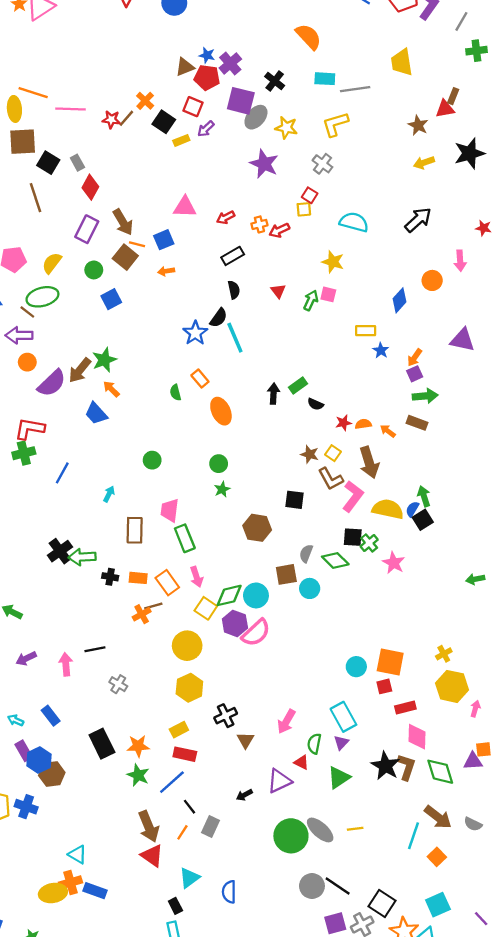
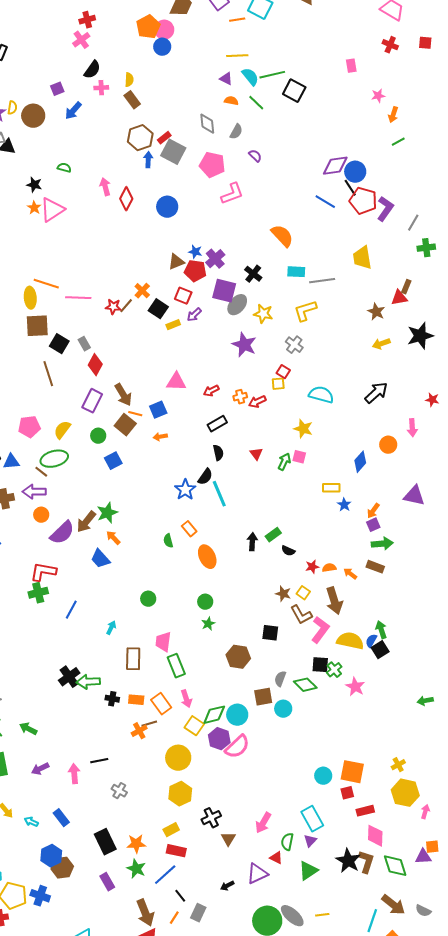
purple rectangle: (24, 751) -> (107, 882), moved

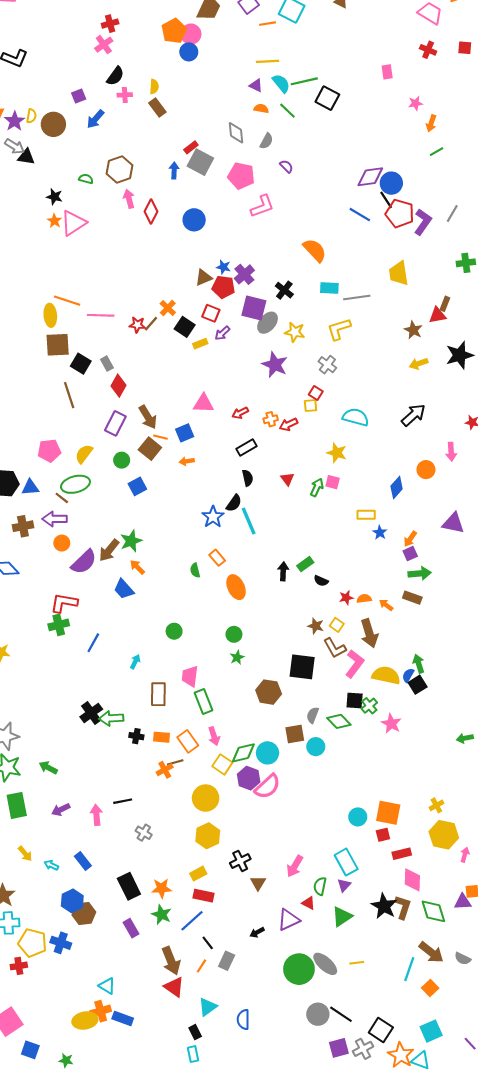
brown hexagon: (140, 138) -> (120, 169), moved
gray line: (413, 223) -> (452, 214), moved
black square: (270, 633) -> (302, 667), size x1.5

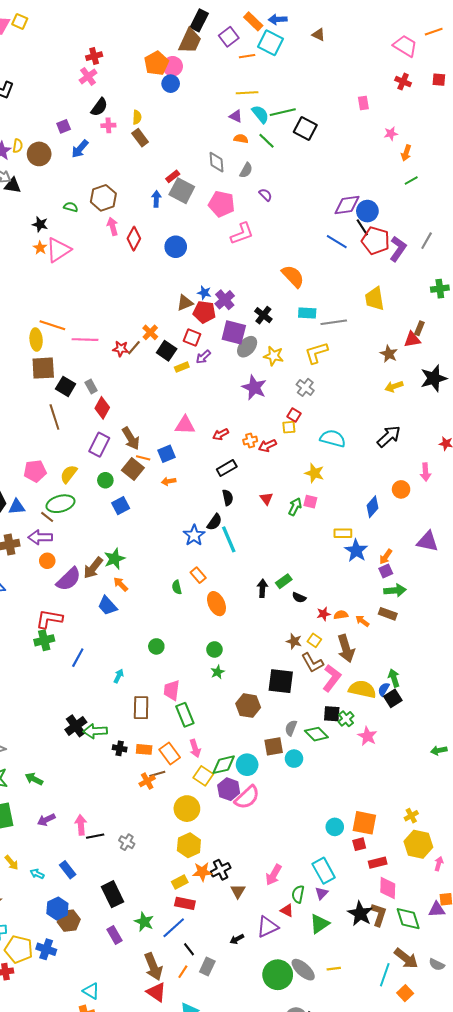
blue star: (380, 533) -> (356, 551), size x1.6
black line: (123, 801) -> (95, 836), moved
orange star: (162, 888) -> (202, 872), moved

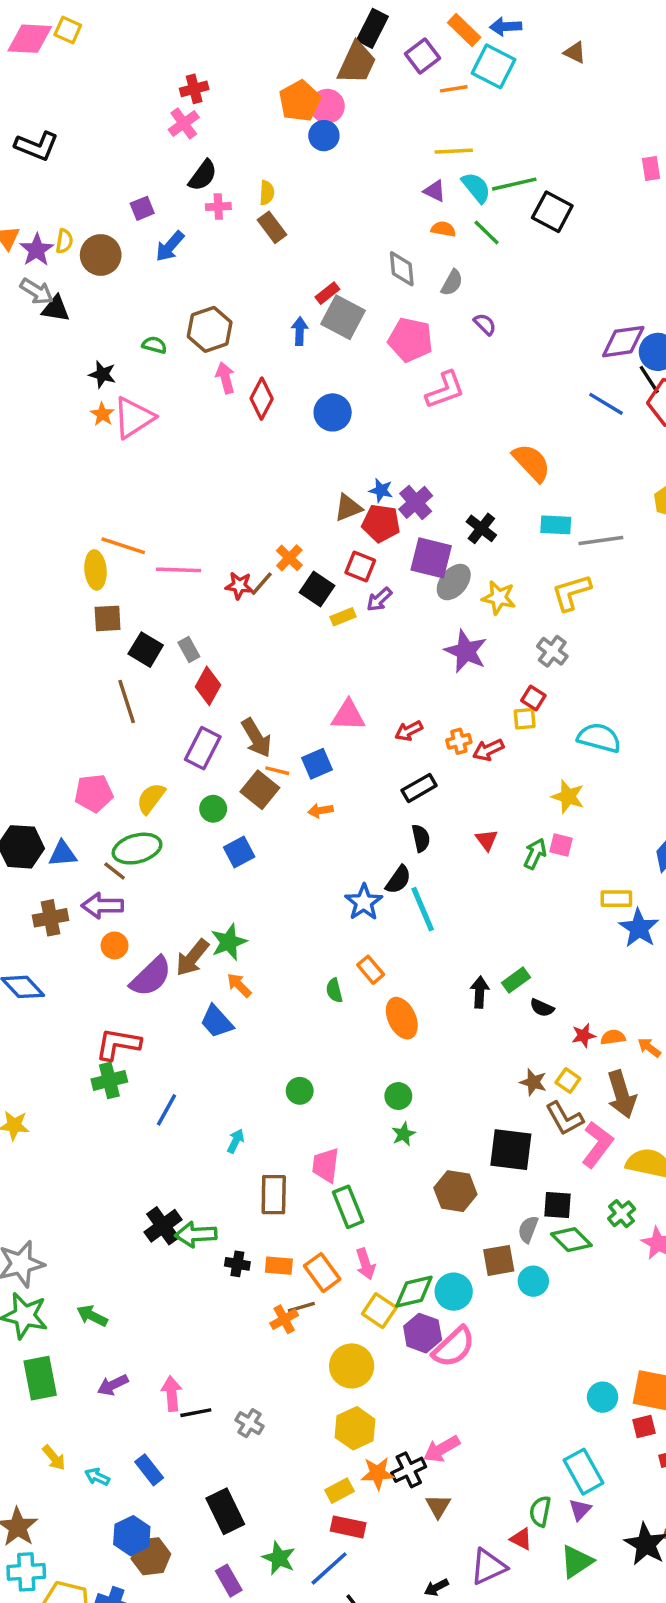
brown square: (43, 368) -> (108, 618), size x0.7
black square: (332, 714) -> (558, 1205), moved
pink arrow: (274, 875) -> (442, 1449), moved, turned 30

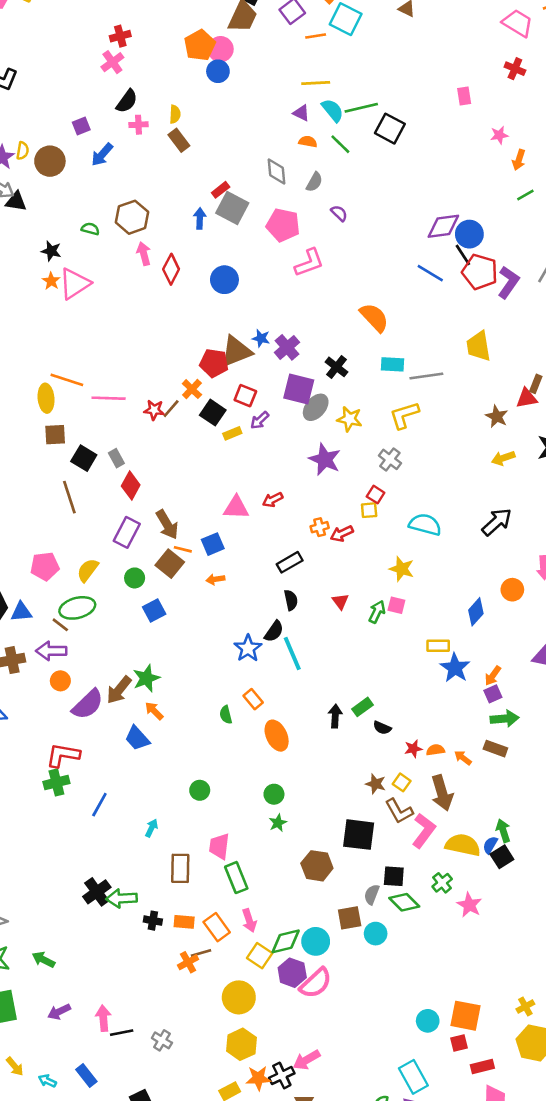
brown triangle: (348, 508) -> (236, 351), size x1.5
red pentagon: (381, 523) -> (214, 363), moved
red arrow: (409, 731) -> (273, 500), moved

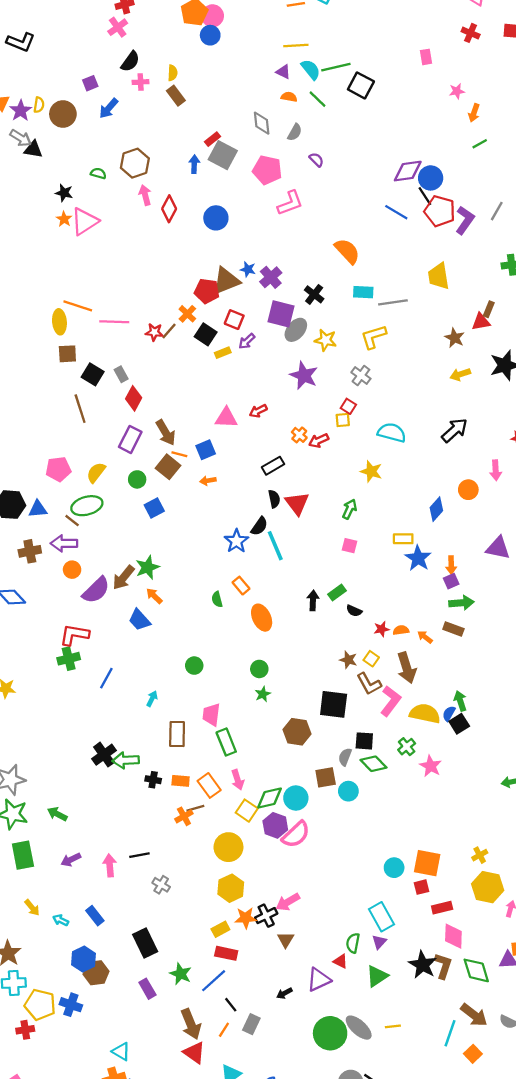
orange cross: (320, 527) -> (299, 435), turned -35
red triangle: (340, 601) -> (297, 503), moved, size x1.6
pink square: (396, 605) -> (350, 546), moved
orange arrow: (493, 676) -> (451, 565), turned -36
black line: (122, 1033) -> (139, 855), moved

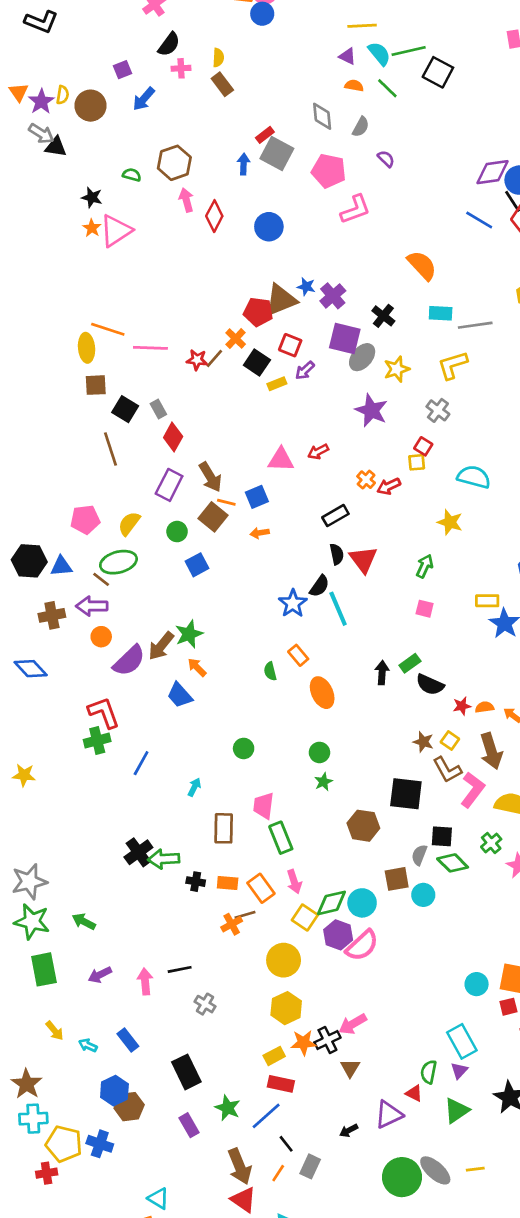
yellow star: (326, 340) -> (397, 369), turned -30
black semicircle: (354, 611) -> (430, 685), size x1.5
red L-shape: (74, 635) -> (104, 713), turned 60

